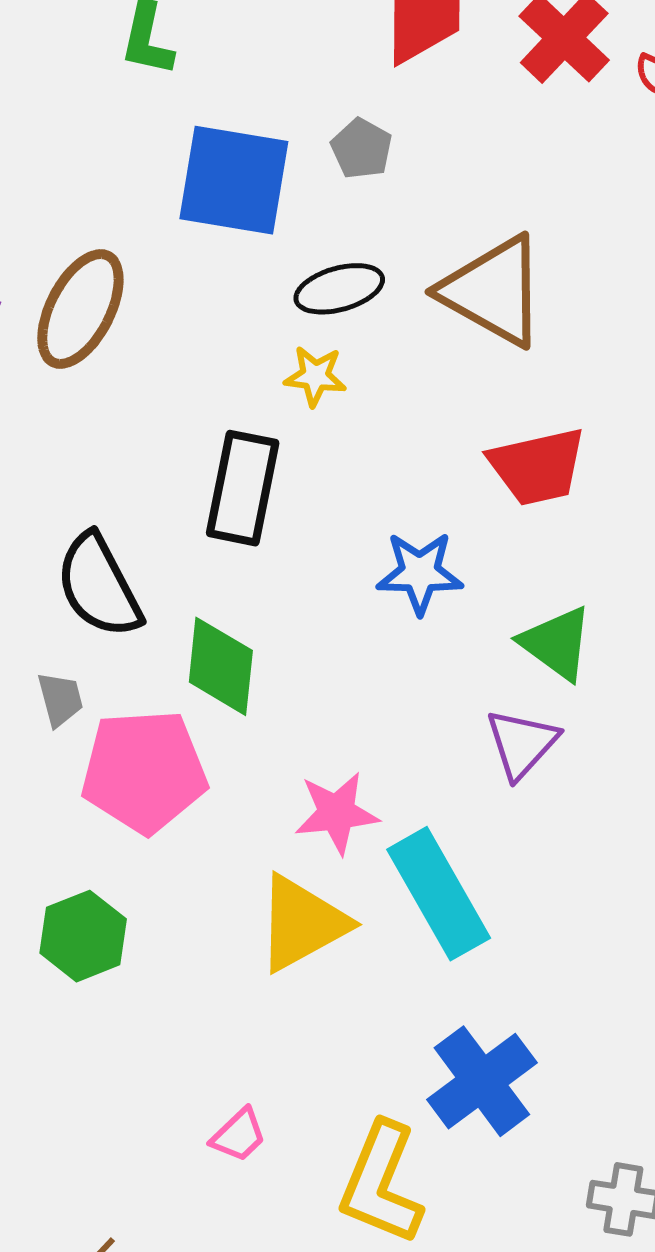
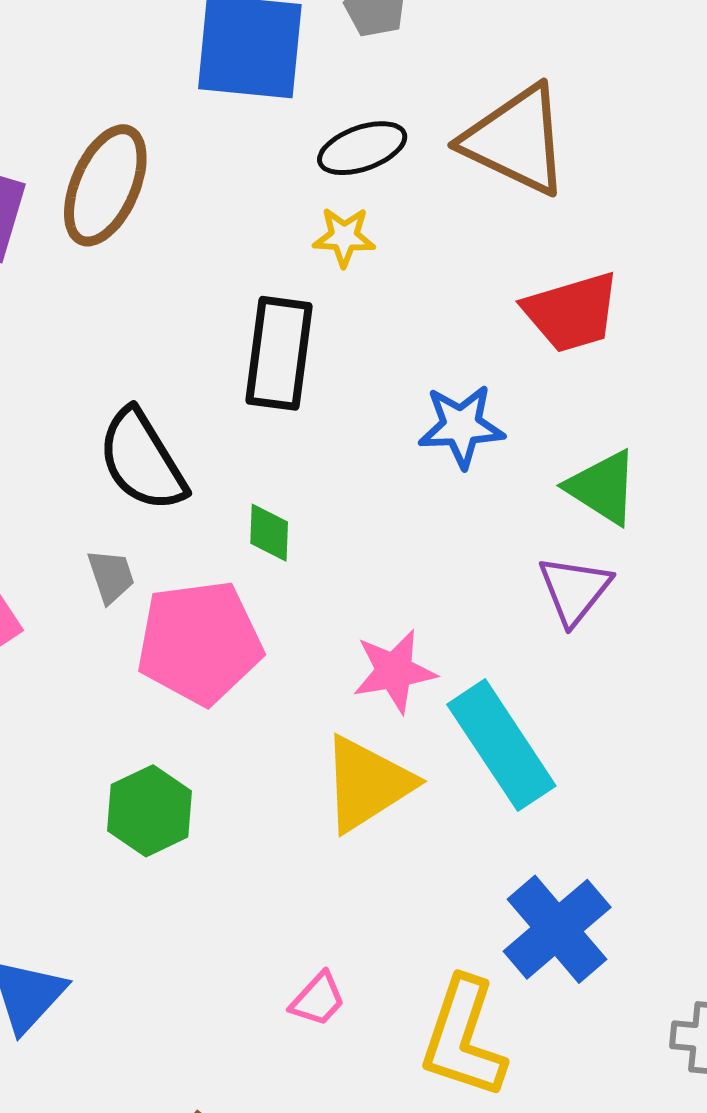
green diamond: (221, 666) -> (269, 533), size x0.6

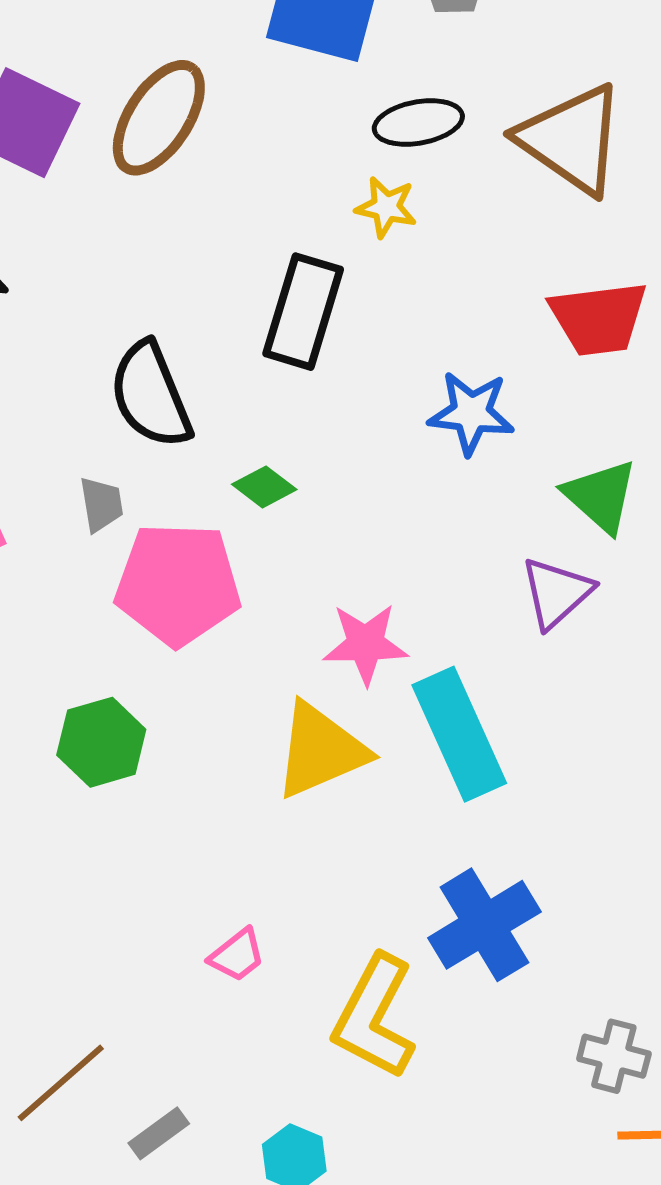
green diamond: (269, 533) -> (264, 487), turned -64

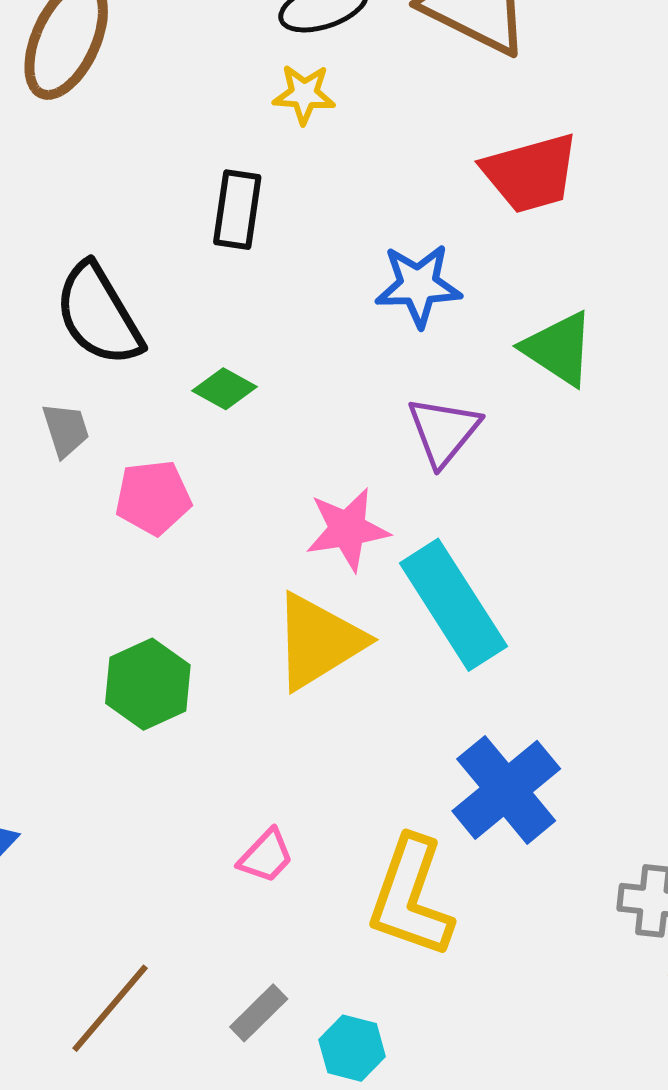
black rectangle: (303, 312) -> (237, 210), size x0.7
pink pentagon: (178, 584) -> (153, 497), size x0.6
purple triangle: (556, 593) -> (444, 431), moved
green hexagon: (101, 742) -> (148, 684), moved
gray rectangle: (159, 1133) -> (259, 1013), moved

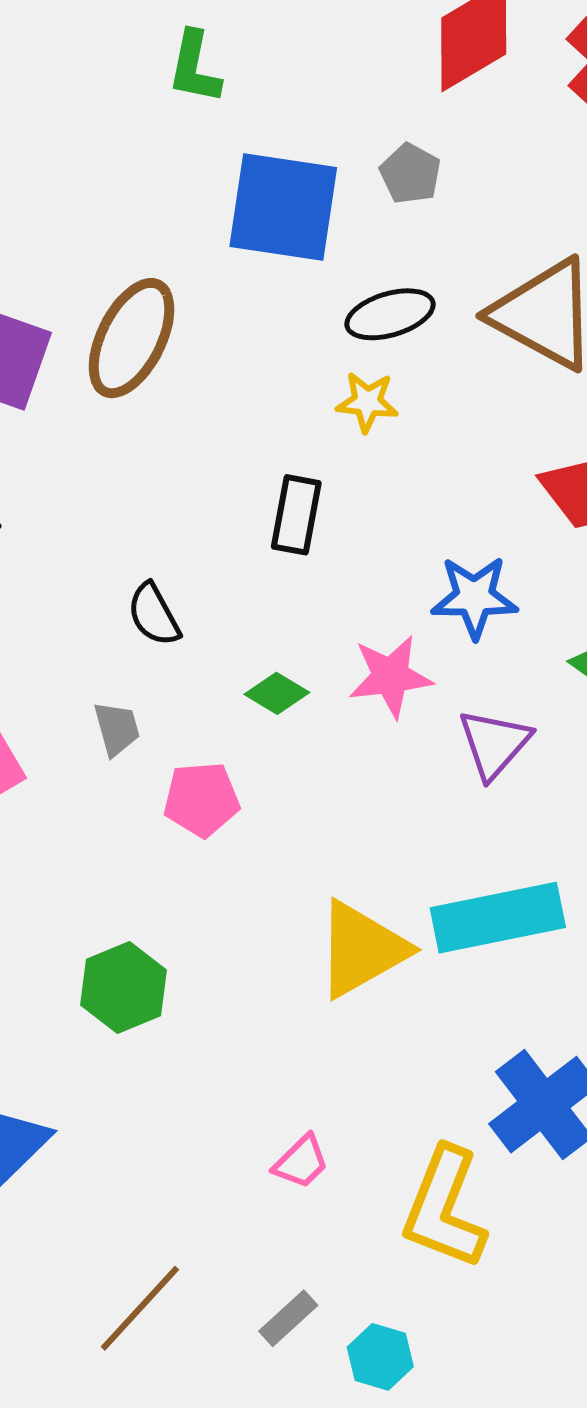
black semicircle: (99, 315) -> (154, 615), size x0.6
pink star: (348, 529) -> (390, 676), moved
cyan rectangle: (453, 605) -> (498, 918), turned -71
green hexagon: (148, 684) -> (124, 987), moved

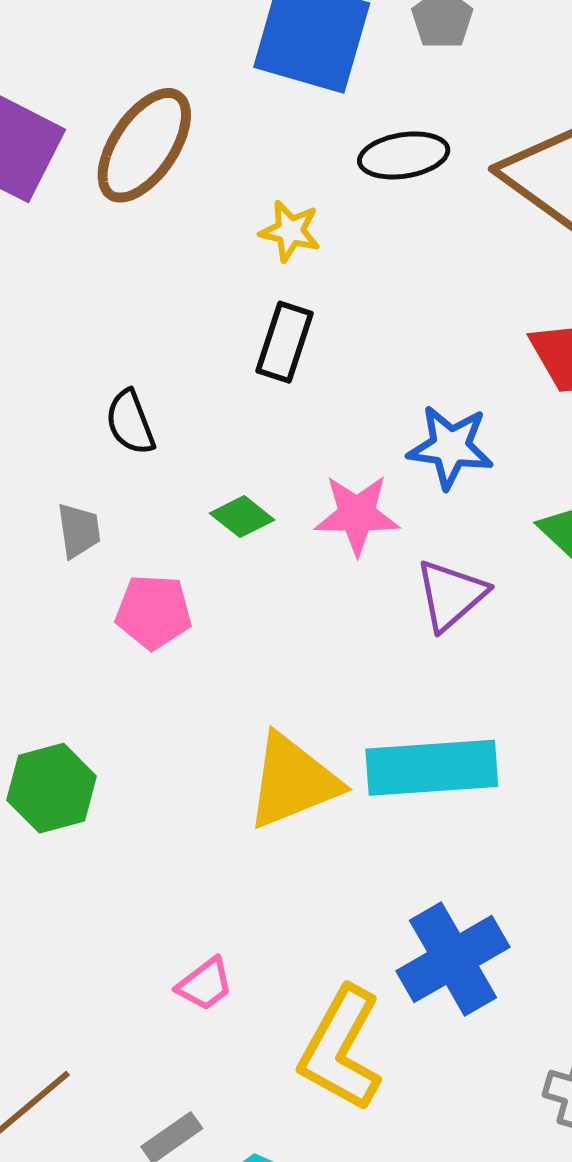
yellow star: (367, 402) -> (290, 231), moved

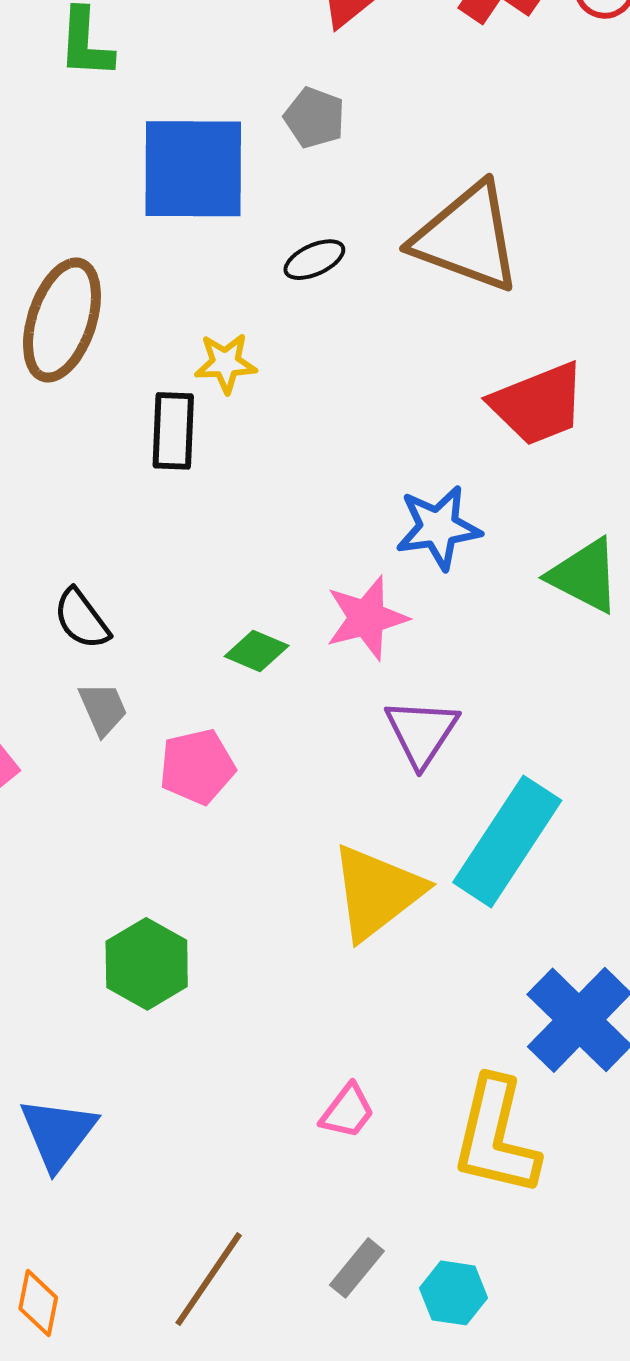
black ellipse: (404, 155) -> (314, 260), size x0.7
black rectangle: (284, 342) -> (173, 431), moved
black semicircle: (130, 422) -> (82, 619), moved
purple triangle: (451, 595) -> (422, 732), moved
cyan rectangle: (432, 768) -> (507, 841), turned -37

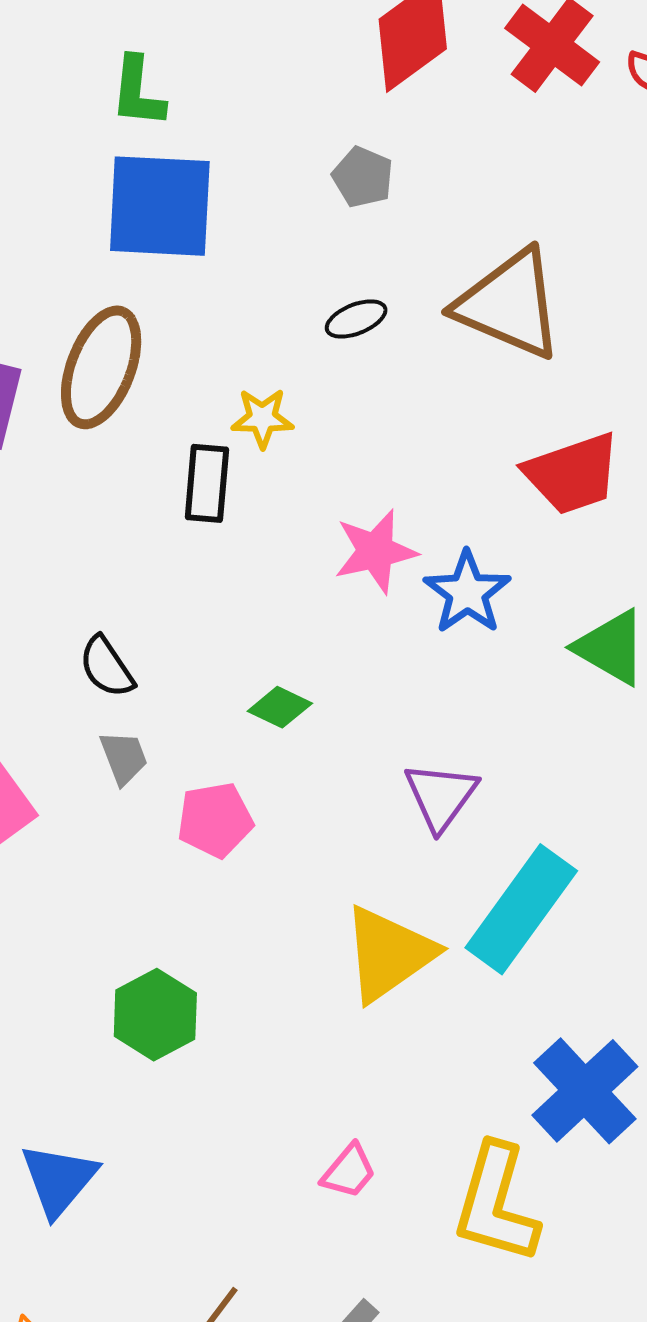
blue square: (193, 169) -> (160, 206), moved
blue star: (438, 528) -> (467, 592), turned -30
pink star: (367, 618) -> (376, 551), moved

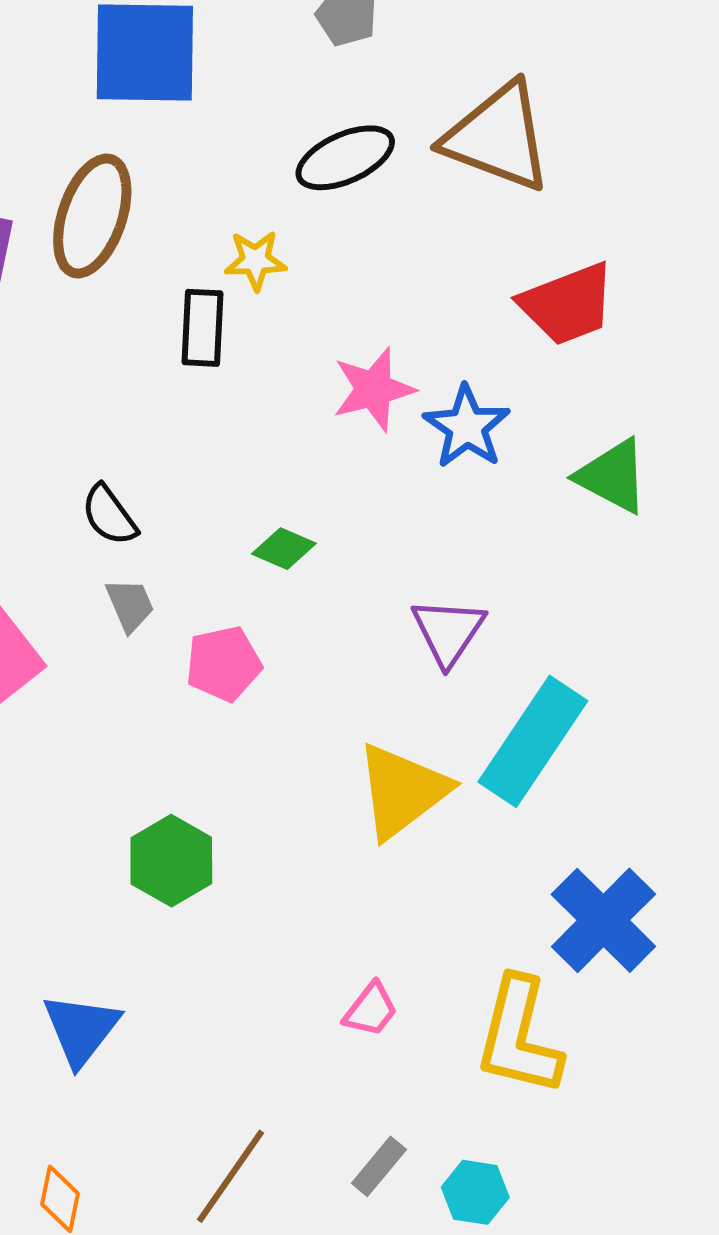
black ellipse: (356, 319) -> (345, 158), size x1.6

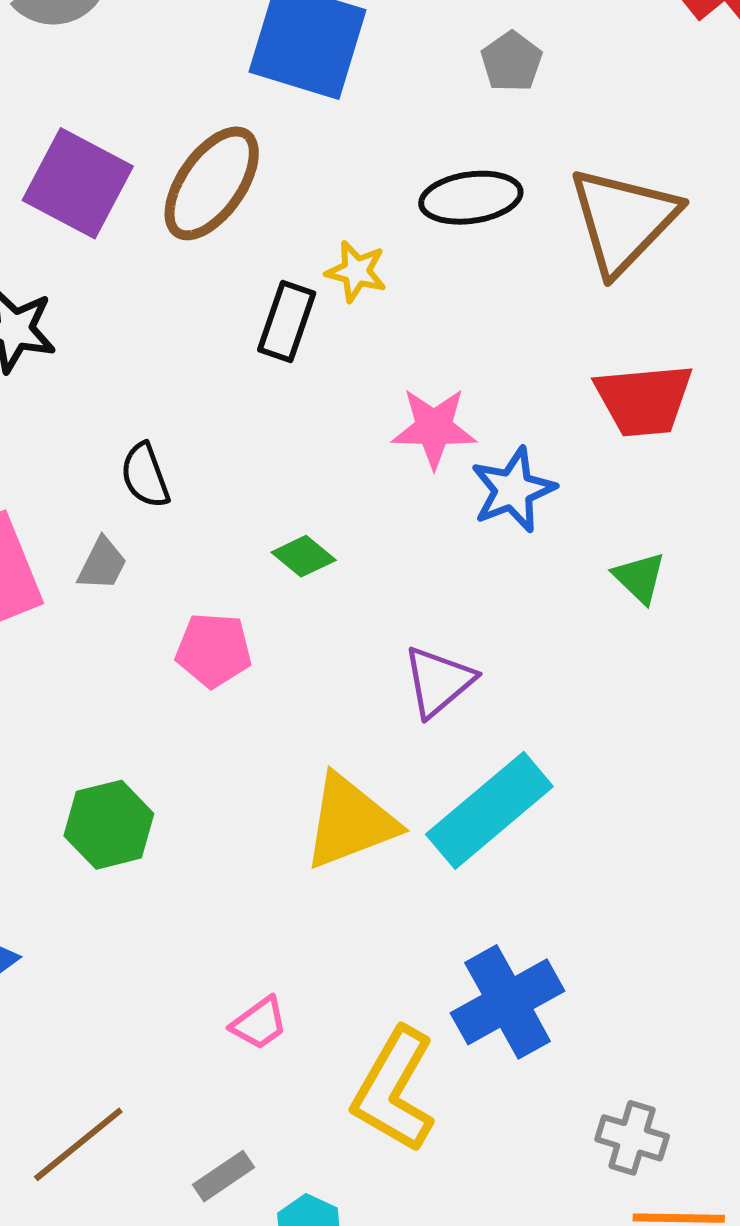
brown triangle: (498, 137) -> (623, 220), turned 37
green triangle: (613, 476) -> (639, 578), size x0.7
gray trapezoid: (130, 605) -> (102, 564), moved, turned 34

